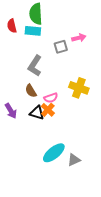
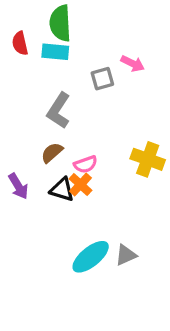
pink arrow: (79, 38) -> (133, 64), turned 40
yellow cross: (79, 88) -> (148, 159), moved
brown semicircle: (31, 91) -> (52, 153), turned 80
gray triangle: (74, 160) -> (126, 255), moved

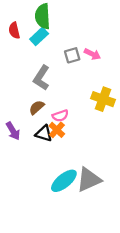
cyan rectangle: (55, 52) -> (39, 36), turned -48
pink arrow: (133, 64) -> (92, 54), moved
yellow cross: (148, 159) -> (103, 99), moved
gray triangle: (126, 255) -> (89, 180), size x1.6

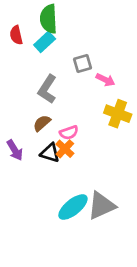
pink arrow: (92, 54) -> (105, 80), moved

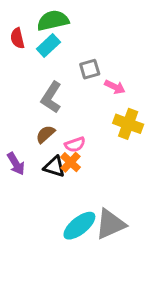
green semicircle: (49, 19) -> (53, 20), turned 80

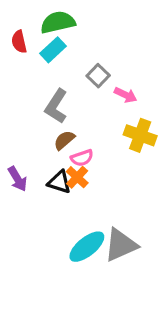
gray square: (90, 69) -> (98, 76), turned -30
brown semicircle: (45, 134) -> (64, 140), moved

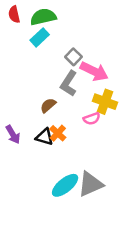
red semicircle: (19, 42) -> (14, 14), moved
pink arrow: (126, 95) -> (94, 71), size x1.6
gray L-shape: (56, 106) -> (69, 84), moved
pink semicircle: (82, 158) -> (92, 119), moved

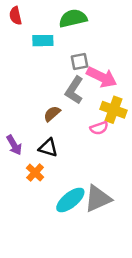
green semicircle: (43, 17) -> (73, 18), moved
cyan rectangle: (40, 37) -> (43, 41), turned 42
gray square: (74, 57) -> (79, 61), turned 35
orange cross: (58, 133) -> (35, 173), moved

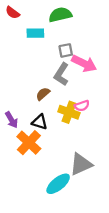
red semicircle: (15, 16) -> (13, 13), turned -40
yellow cross: (113, 110) -> (69, 112), moved
orange cross: (35, 173) -> (29, 143), size x1.6
cyan ellipse: (70, 200) -> (58, 184), moved

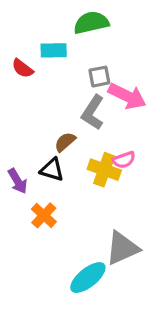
red semicircle: (13, 13) -> (23, 68), moved
black triangle: (40, 122) -> (52, 170), moved
orange cross: (29, 143) -> (44, 215), size x0.7

